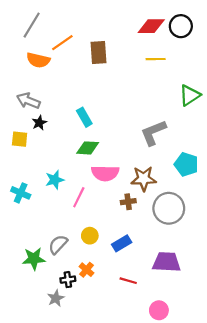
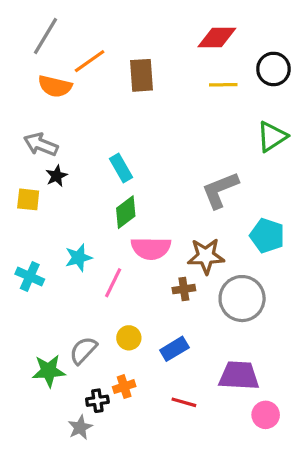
black circle: (181, 26) -> (273, 69), moved
green diamond: (88, 148) -> (126, 212), turned -40
orange cross: (86, 270) -> (124, 387), turned 32
pink circle: (159, 310) -> (266, 415), moved

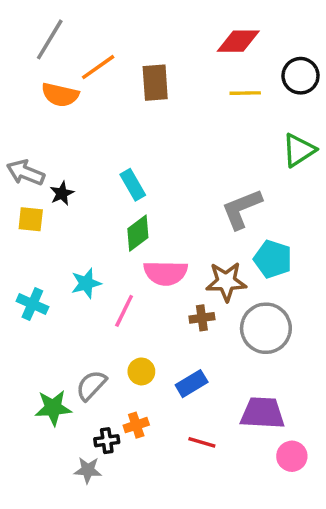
gray arrow: (41, 144) -> (25, 173), moved
cyan pentagon: (267, 236) -> (273, 259), moved
gray star: (80, 427) -> (88, 470), turned 30

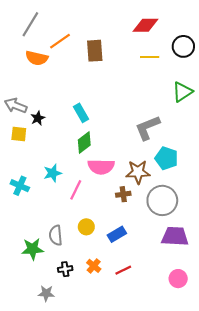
gray semicircle: (91, 385) -> (56, 235), turned -48
purple trapezoid: (262, 413) -> (175, 236), moved
orange cross: (136, 425) -> (94, 266), moved, turned -32
red line: (202, 442) -> (123, 270), turned -42
gray star: (88, 470) -> (46, 293), moved

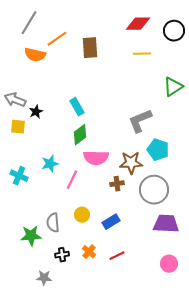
black circle: (183, 46) -> (174, 31), moved

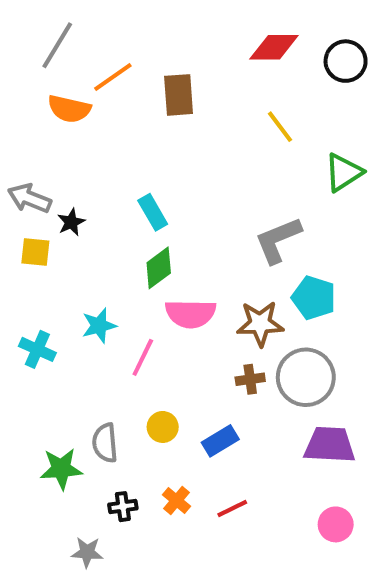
yellow line: (142, 54) -> (280, 127), moved, turned 54
brown cross: (117, 184) -> (250, 379), moved

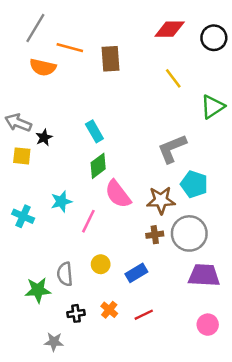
orange line: (113, 77) -> (70, 48), turned 50
pink semicircle: (190, 314) -> (118, 194), turned 52

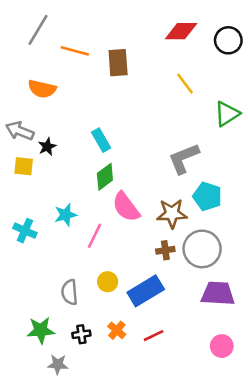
orange semicircle: (43, 67) -> (42, 89), moved
blue rectangle: (136, 273) -> (146, 291), size x1.5
green star: (38, 290) -> (41, 330), moved

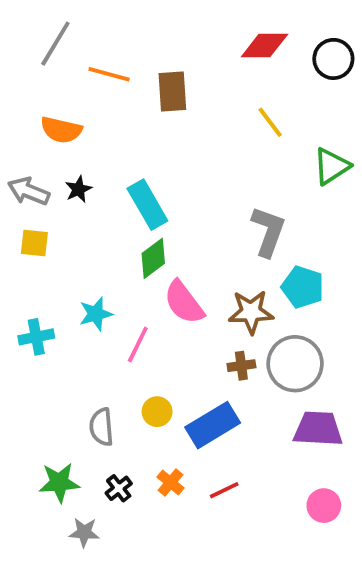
cyan rectangle: (101, 140) -> (147, 205), size x1.4
black star: (47, 147) -> (78, 189), moved
gray L-shape: (184, 158) -> (268, 231), turned 132
cyan cross: (25, 231) -> (36, 337), turned -35
black cross: (81, 334) -> (119, 488), turned -30

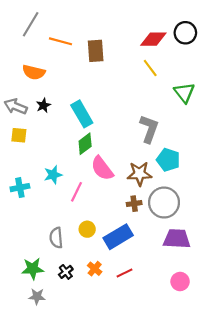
red diamond: (264, 46) -> (153, 39), moved
green triangle: (331, 166) -> (184, 93), turned -35
gray star: (84, 532) -> (37, 296), moved

